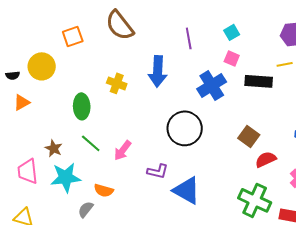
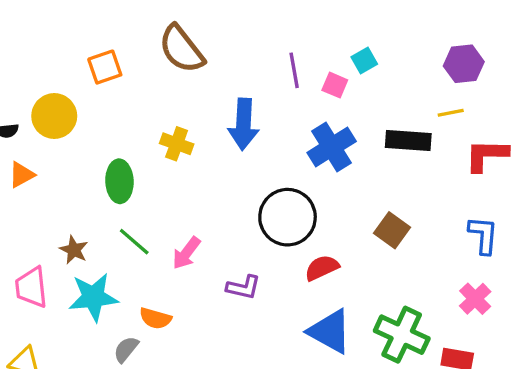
pink square: (232, 58) -> (335, 85), moved
red semicircle: (266, 159) -> (322, 268), moved
blue triangle: (187, 190) -> (330, 331), moved

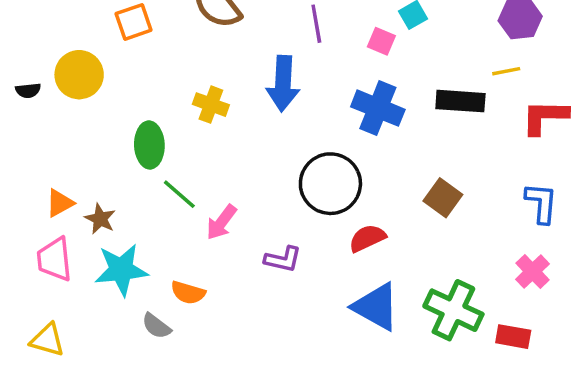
purple line: (294, 70) -> (316, 24), moved
blue cross: (332, 147) -> (378, 108), turned -36
orange triangle: (22, 175) -> (60, 203), moved
green line: (134, 242) -> (179, 194), moved
gray semicircle: (126, 349) -> (156, 326), turned -92

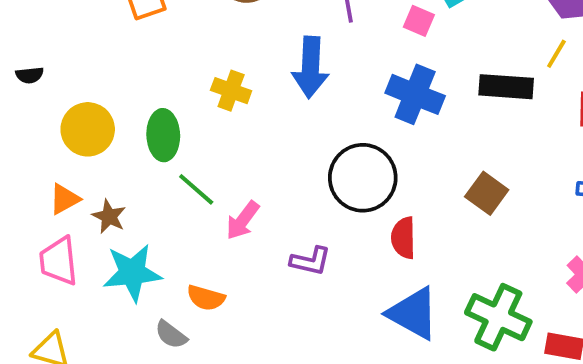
yellow line: (506, 71) -> (556, 54), turned -48
yellow circle: (79, 75) -> (88, 129), moved
red semicircle: (367, 238) -> (403, 238), turned -66

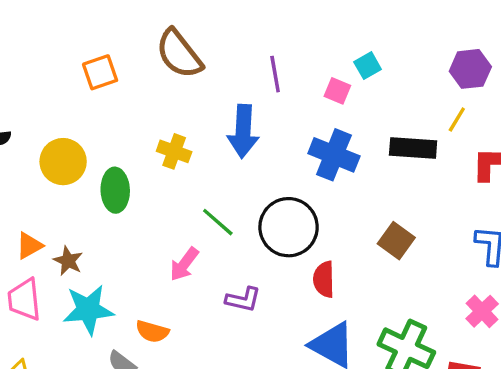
yellow circle: (88, 129) -> (63, 162), moved
green line: (196, 189) -> (218, 222), moved

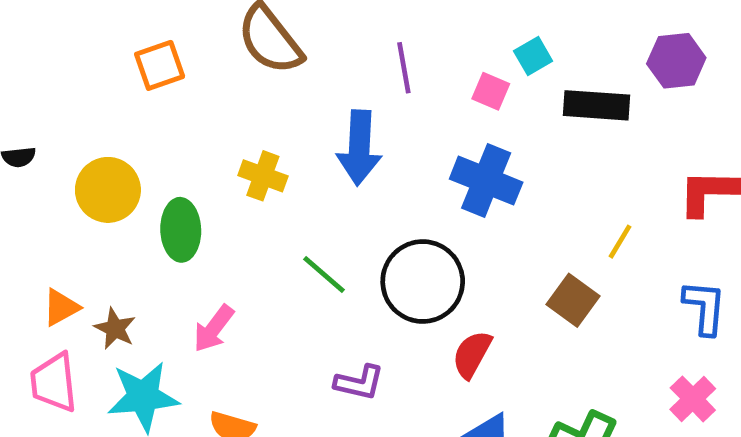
yellow line: (457, 119) -> (620, 242), moved
black rectangle: (413, 148) -> (596, 105), moved
pink arrow: (184, 264) -> (214, 328), moved
red semicircle: (324, 279) -> (472, 354), turned 30

